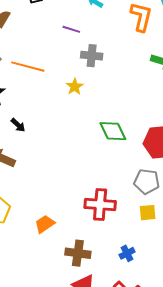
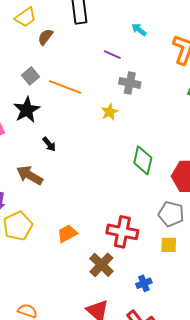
green diamond: (113, 131) -> (143, 160), turned 32
orange trapezoid: (45, 224) -> (67, 234), moved
brown cross: (78, 253) -> (101, 265), moved, turned 30

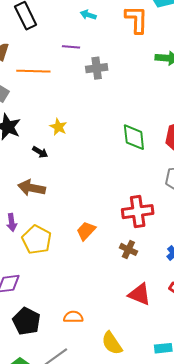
orange line: (65, 87) -> (33, 71), moved
yellow star: (110, 112) -> (58, 127), moved
brown cross: (101, 265) -> (128, 249), size x0.7

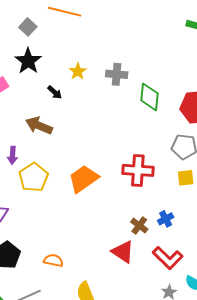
gray cross: (97, 68) -> (117, 74), moved
orange trapezoid: (86, 231) -> (83, 179), size x1.5
brown cross: (128, 249) -> (139, 226), moved

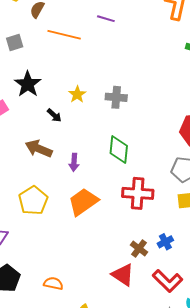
gray square: (28, 27) -> (15, 42), moved, turned 30
green diamond: (150, 97) -> (119, 149), moved
purple arrow: (13, 155) -> (74, 162), moved

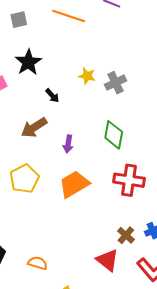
yellow star: (77, 94) -> (87, 76), moved, turned -30
gray cross: (116, 97) -> (115, 83), turned -35
brown arrow: (39, 149) -> (34, 127), turned -60

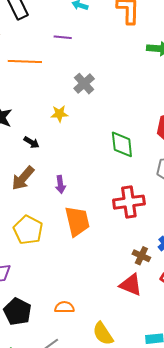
gray cross: (115, 83) -> (84, 84), moved
green diamond: (114, 135) -> (122, 144), moved
orange trapezoid: (74, 184) -> (77, 221), turned 124

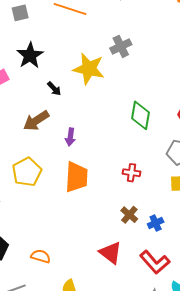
yellow star: (59, 114) -> (89, 69), size x1.8
red cross: (129, 202) -> (131, 173), size x0.6
brown cross: (141, 256) -> (129, 215), moved

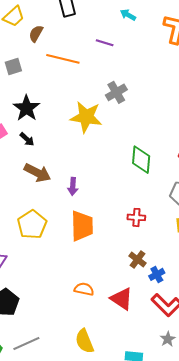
black arrow: (54, 89) -> (27, 139), moved
brown arrow: (36, 121) -> (37, 173), turned -116
blue cross: (156, 223) -> (157, 274), moved
orange semicircle: (41, 256) -> (84, 289), moved

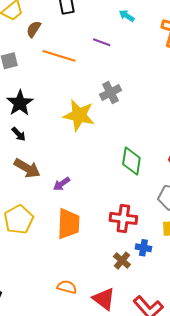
purple arrow: (73, 186) -> (62, 184), turned 48
red cross: (136, 217) -> (123, 218), size x1.5
blue cross: (157, 274) -> (143, 248), moved, turned 35

